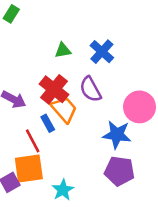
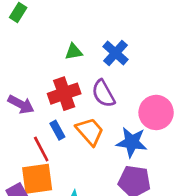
red cross: (54, 89) -> (64, 94), turned 32
orange trapezoid: (64, 109) -> (90, 131), moved

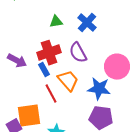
blue rectangle: (57, 130) -> (44, 70), moved
red line: (41, 149) -> (51, 94), moved

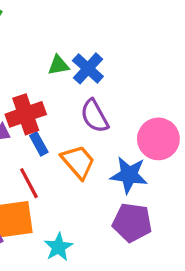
blue cross: (87, 23) -> (88, 68), moved
red cross: (49, 53) -> (26, 114), moved
red line: (51, 94) -> (29, 183), moved

